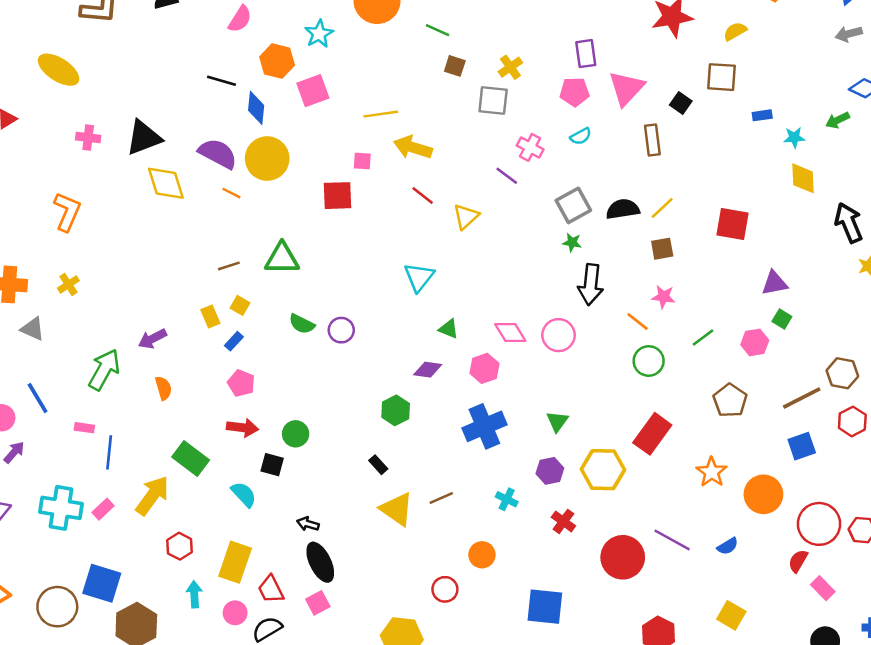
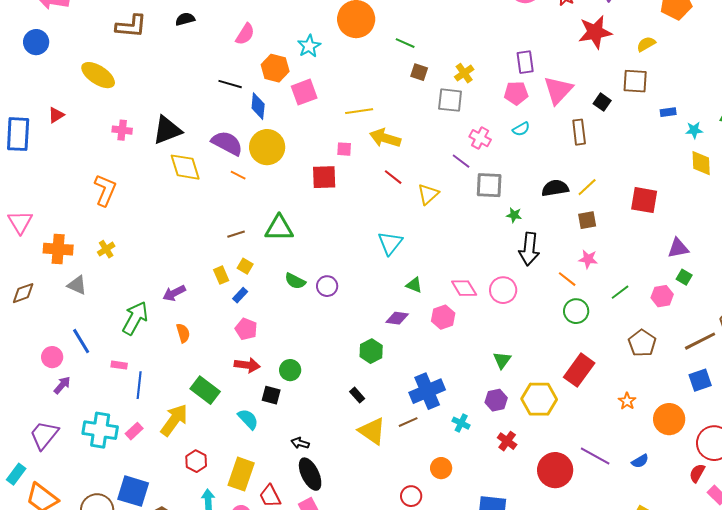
gray square: (573, 205) -> (489, 185), moved, turned 32
blue cross: (484, 426) -> (427, 391), moved
orange star: (712, 472) -> (627, 401), size x0.7

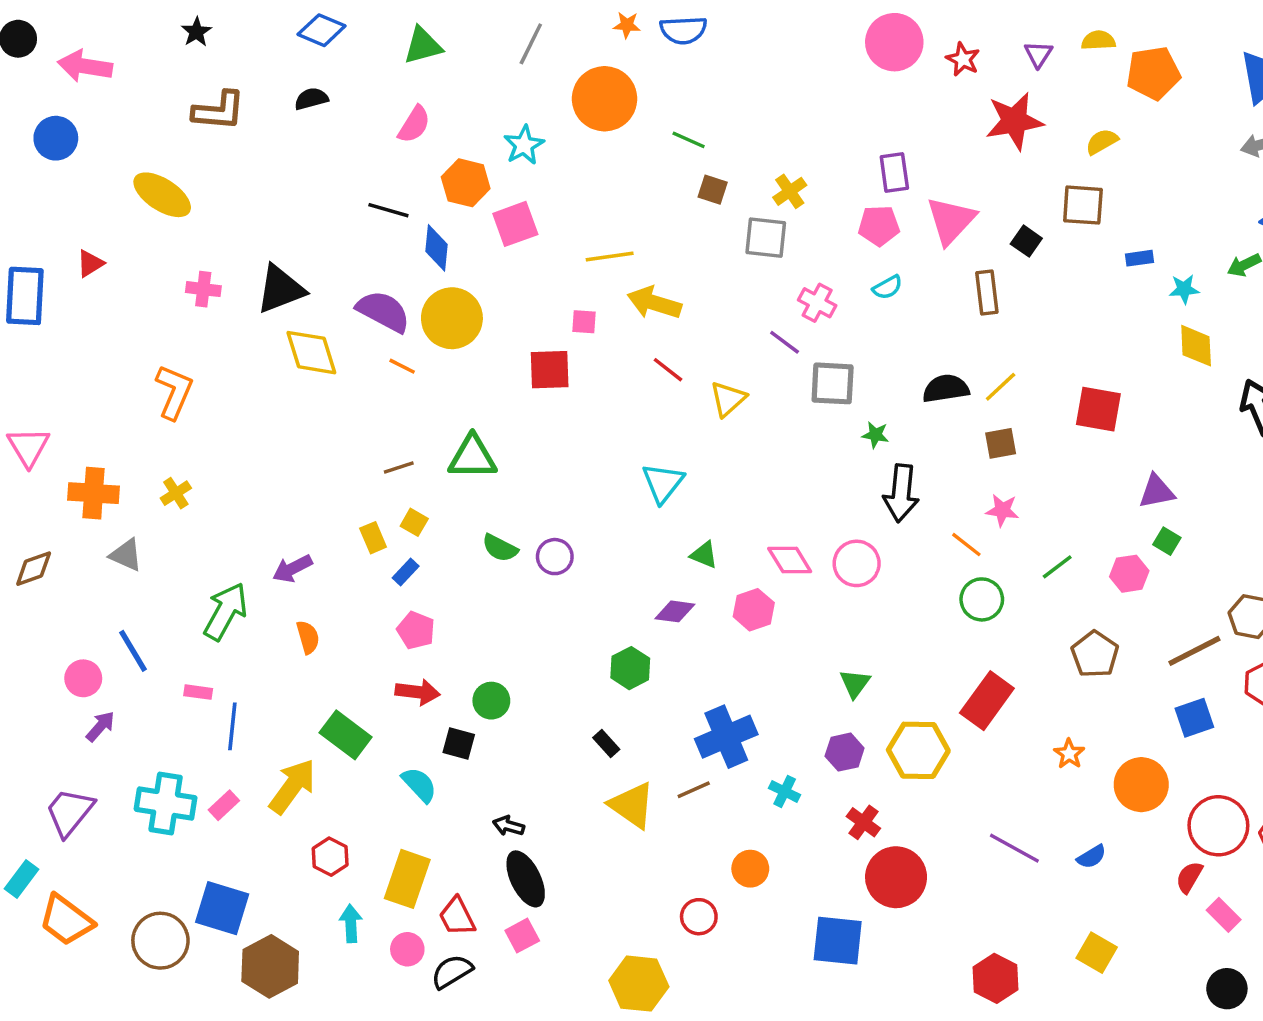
red circle: (555, 470) -> (896, 877), moved

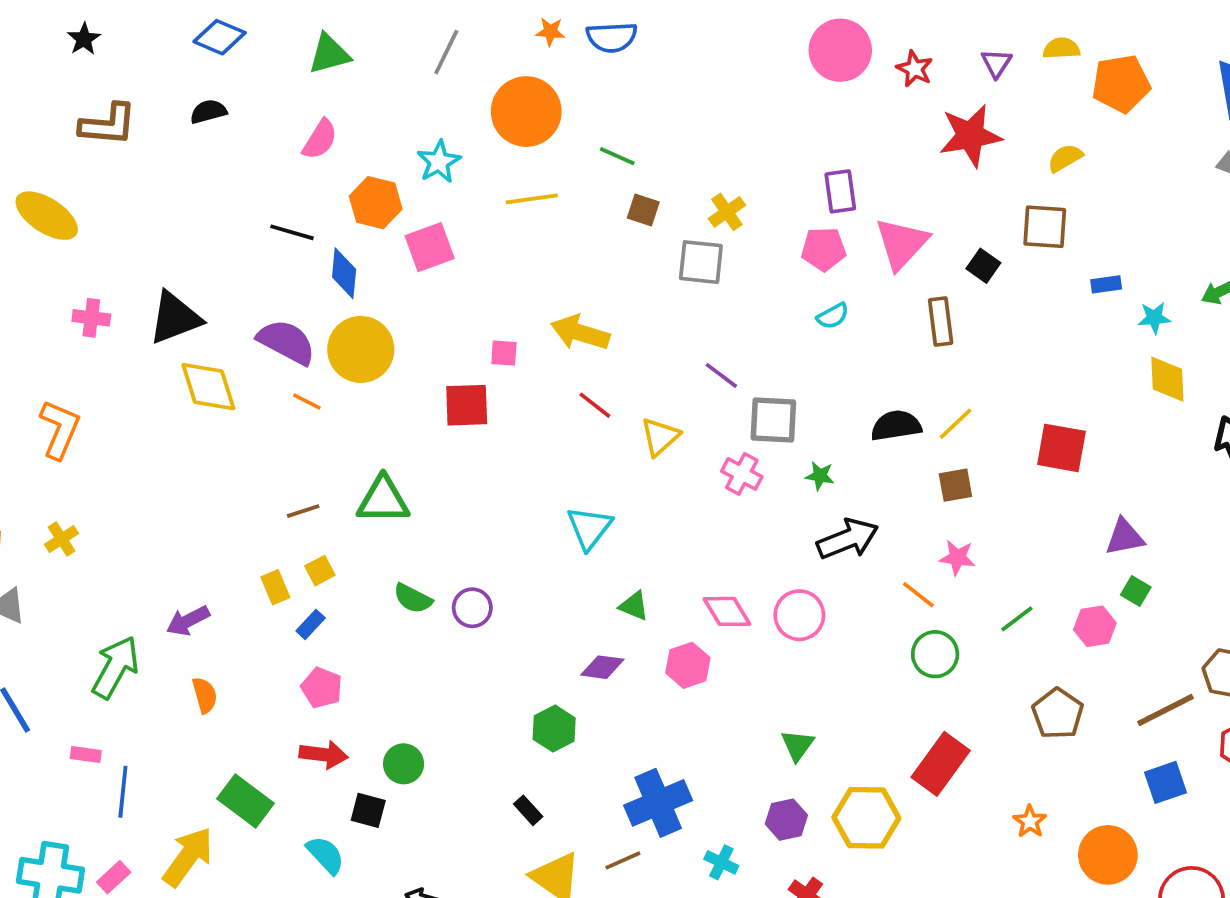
yellow line: (610, 257) -> (532, 199), moved
pink cross: (817, 303) -> (742, 474), moved
black arrow: (901, 493) -> (848, 539), turned -118
yellow square: (414, 522) -> (320, 571), turned 32

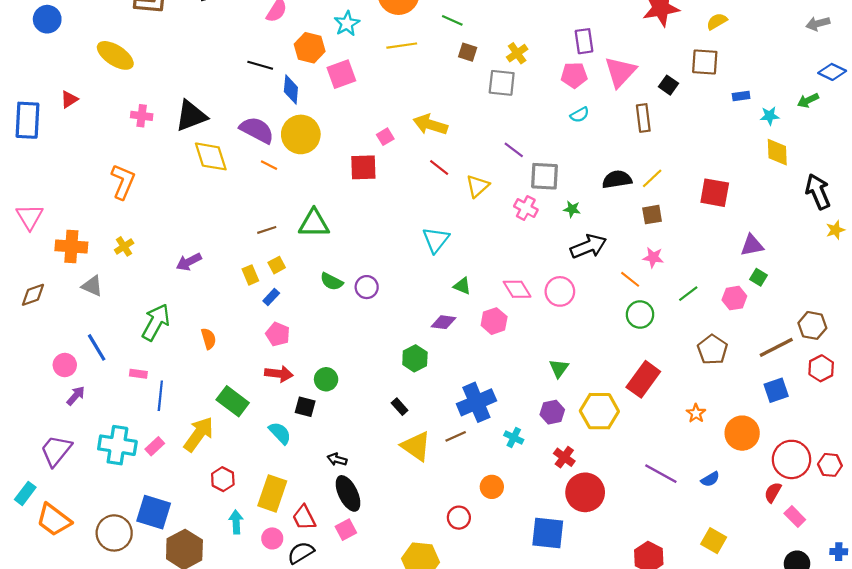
pink square: (504, 353) -> (385, 137), turned -35
purple arrow: (188, 621) -> (189, 262), moved

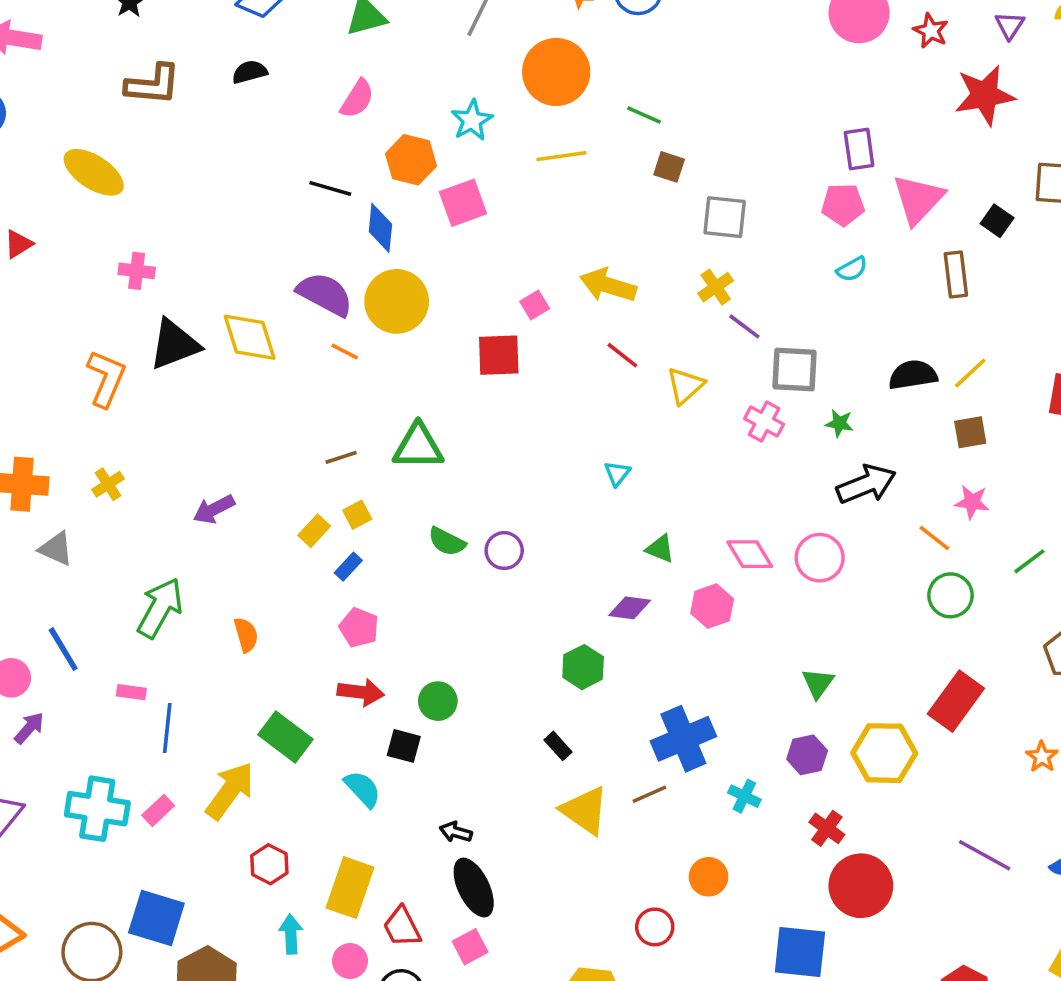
yellow cross: (517, 53) -> (716, 287), moved
black triangle: (191, 116) -> (174, 344), moved
cyan triangle: (436, 240) -> (617, 473), size x0.6
yellow rectangle: (250, 275) -> (314, 531), turned 66

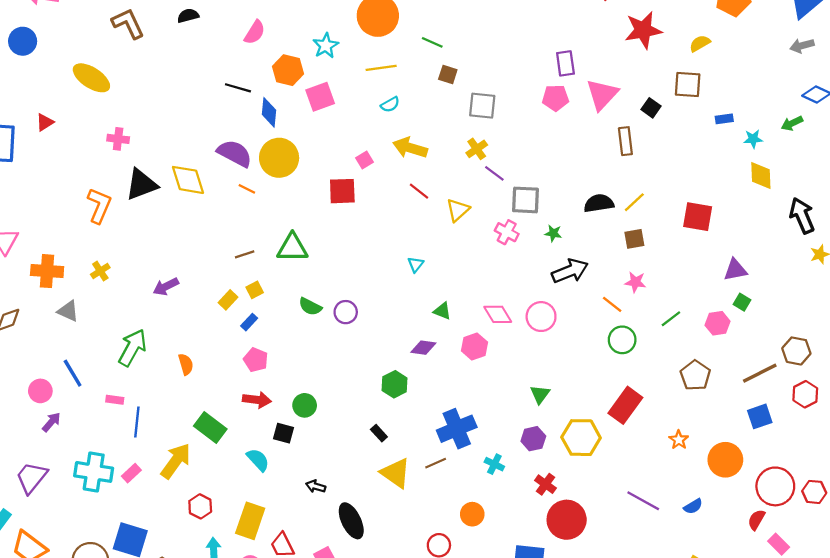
brown L-shape: (153, 84) -> (128, 23), turned -120
cyan semicircle: (852, 269) -> (390, 104), moved
black ellipse: (474, 888) -> (351, 521), moved

